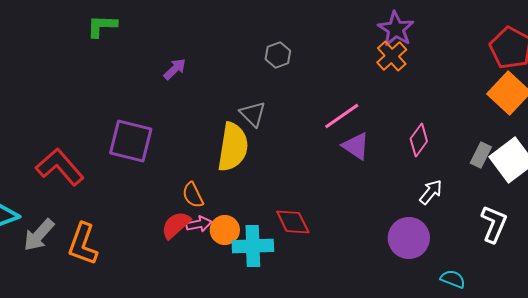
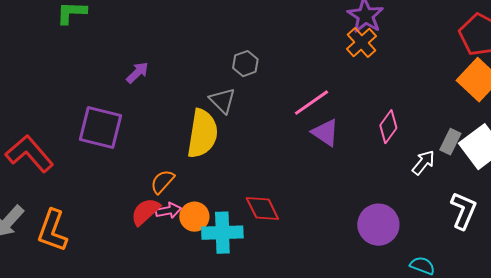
gray hexagon: (278, 55) -> (245, 64), moved
purple arrow: (175, 69) -> (137, 73), moved
white arrow: (431, 192) -> (423, 163), moved
orange semicircle: (193, 195) -> (162, 182), turned 68

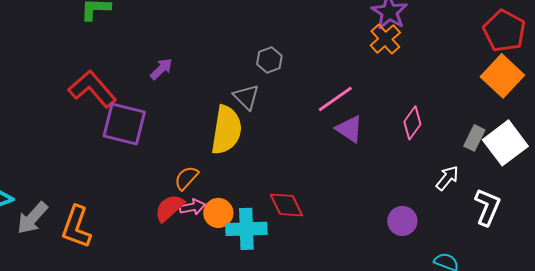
red L-shape: (29, 154) -> (92, 89), moved
white arrow: (423, 163) -> (447, 178), moved
purple circle: (378, 225) -> (402, 221), size x0.7

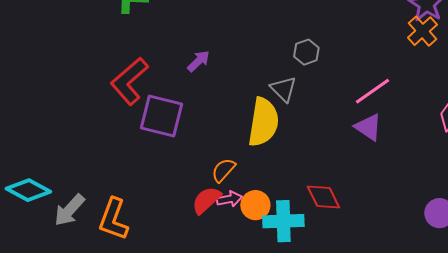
red L-shape: (92, 89) -> (129, 81), turned -90
purple triangle: (349, 129) -> (368, 127), moved

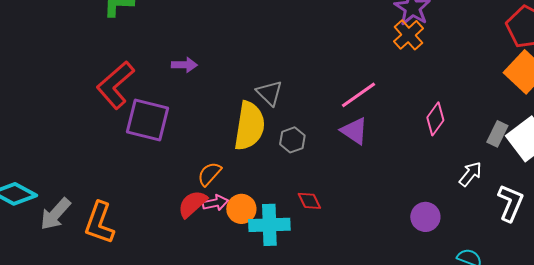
gray hexagon: (306, 52) -> (292, 140), moved
purple arrow: (198, 61) -> (184, 65), turned 45
red diamond: (323, 197) -> (309, 201), size x0.7

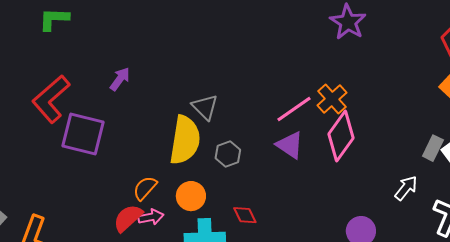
orange cross: (408, 35) -> (332, 99), moved
purple arrow: (184, 65) -> (120, 79), turned -55
pink diamond: (435, 119) -> (341, 136), moved, size x1.5
orange circle: (241, 209) -> (191, 196), moved

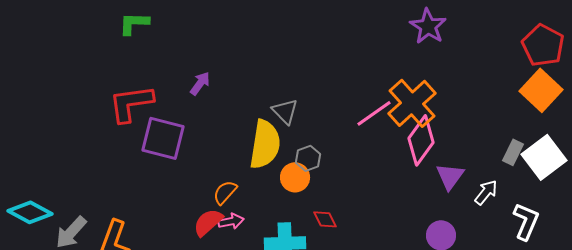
red L-shape: (51, 99) -> (131, 103), turned 33
orange cross: (332, 99) -> (412, 103), size x1.6
purple triangle: (290, 145) -> (450, 176), moved, turned 32
orange circle: (191, 196) -> (295, 177), moved

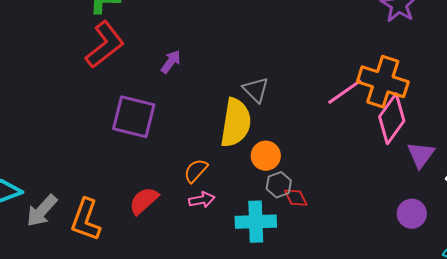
red L-shape: (131, 103) -> (105, 45), moved, turned 150
orange cross: (412, 103) -> (383, 82), turned -30
gray hexagon: (308, 158) -> (279, 185), moved
red semicircle: (208, 222) -> (144, 201), moved

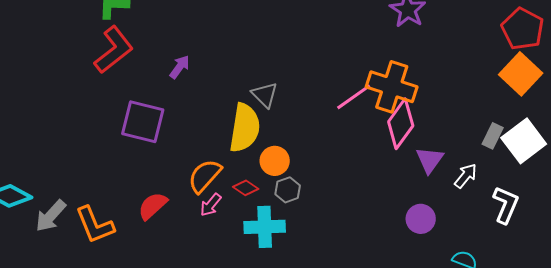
orange semicircle: (196, 171) -> (205, 176), size x1.4
red diamond: (296, 198) -> (246, 188), moved, turned -30
pink arrow: (202, 200) -> (211, 205), turned 140
orange L-shape: (86, 220) -> (95, 225), turned -42

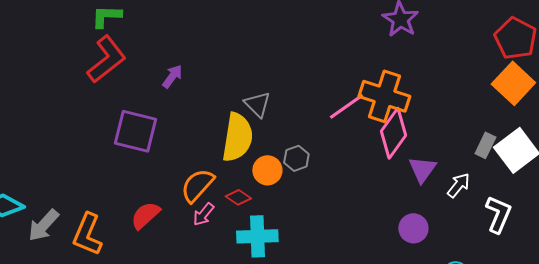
gray hexagon: (288, 190) -> (296, 158), moved
orange L-shape: (95, 225) -> (87, 234), turned 45

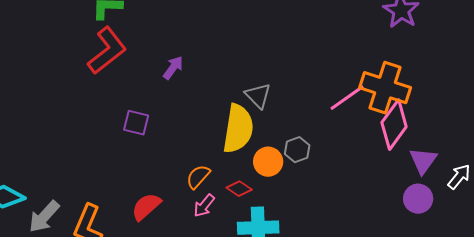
purple square: (135, 131) -> (136, 123), size x0.6
orange semicircle: (197, 185) -> (198, 177), size x0.7
purple circle: (413, 228) -> (418, 199), moved

